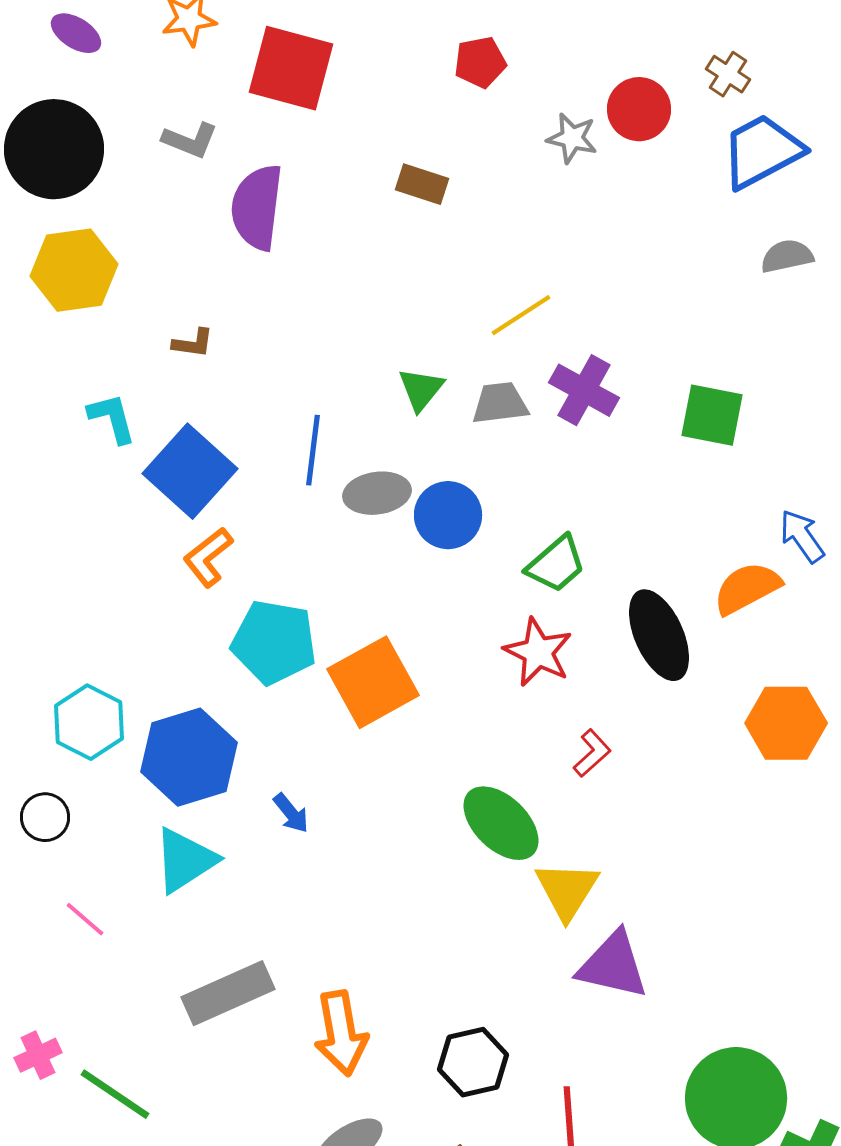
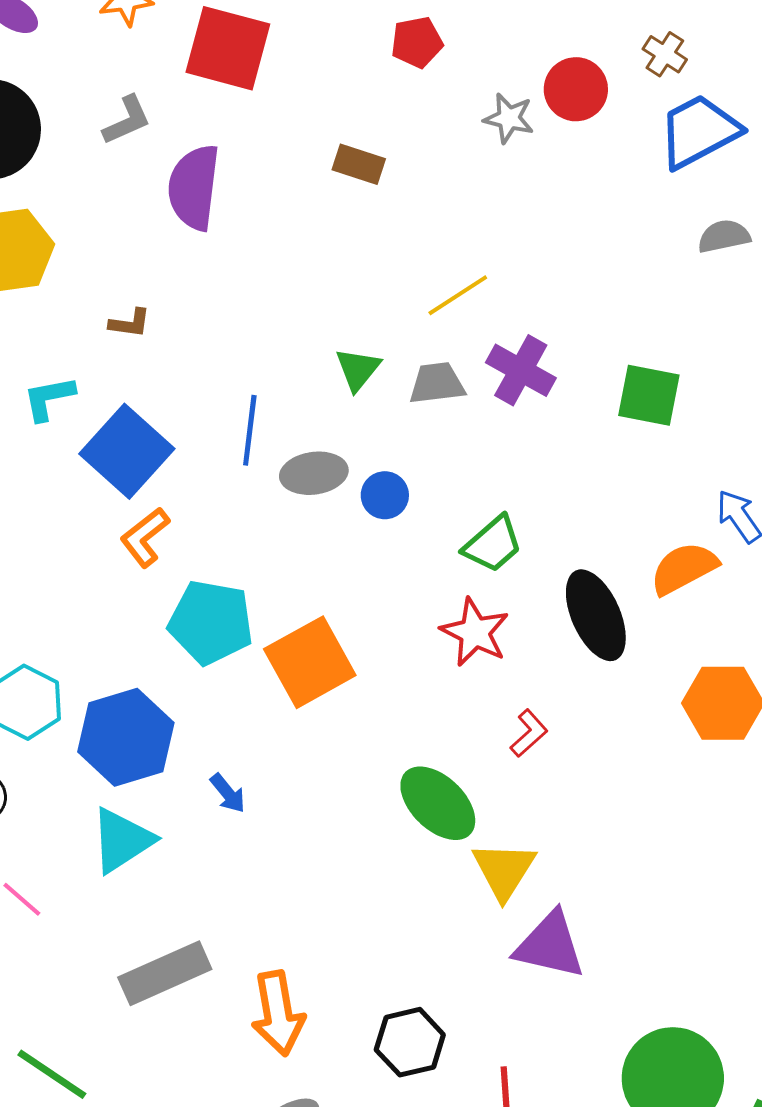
gray L-shape: (190, 140) -> (127, 120), turned -46
cyan L-shape: (112, 418) -> (49, 398), turned -86
blue circle: (448, 515) -> (385, 495), size x0.7

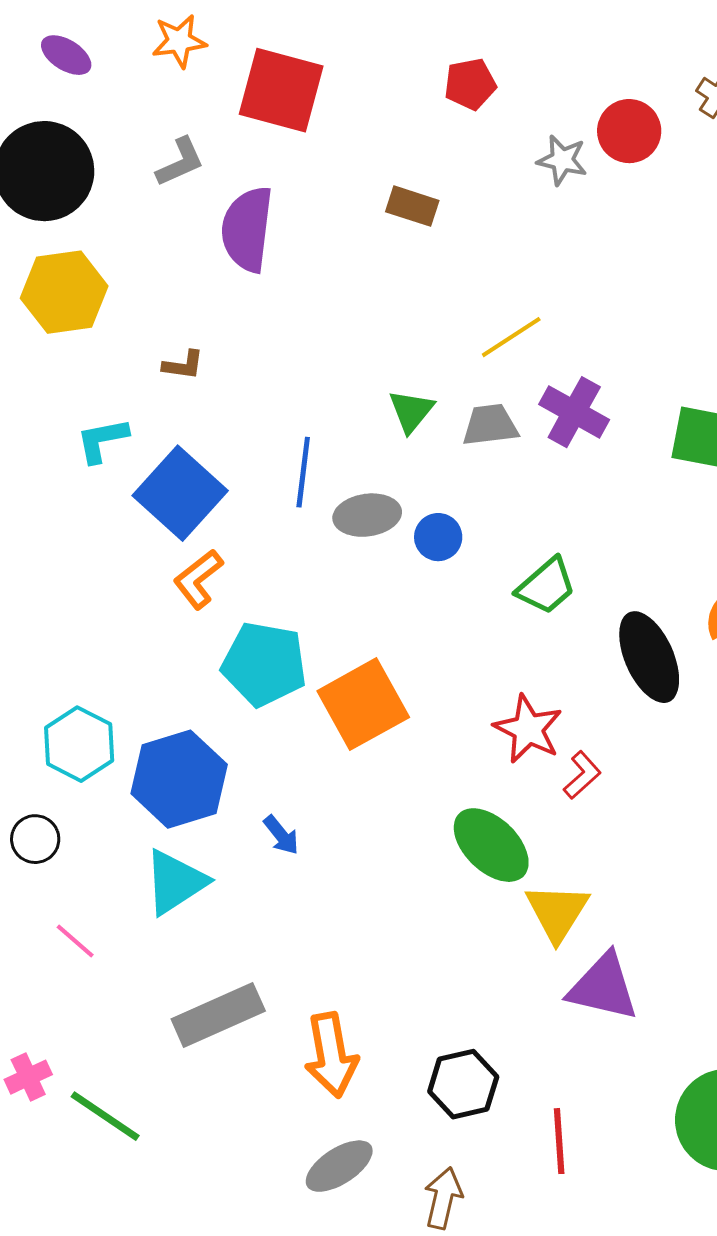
red star: (475, 632) -> (528, 729), moved

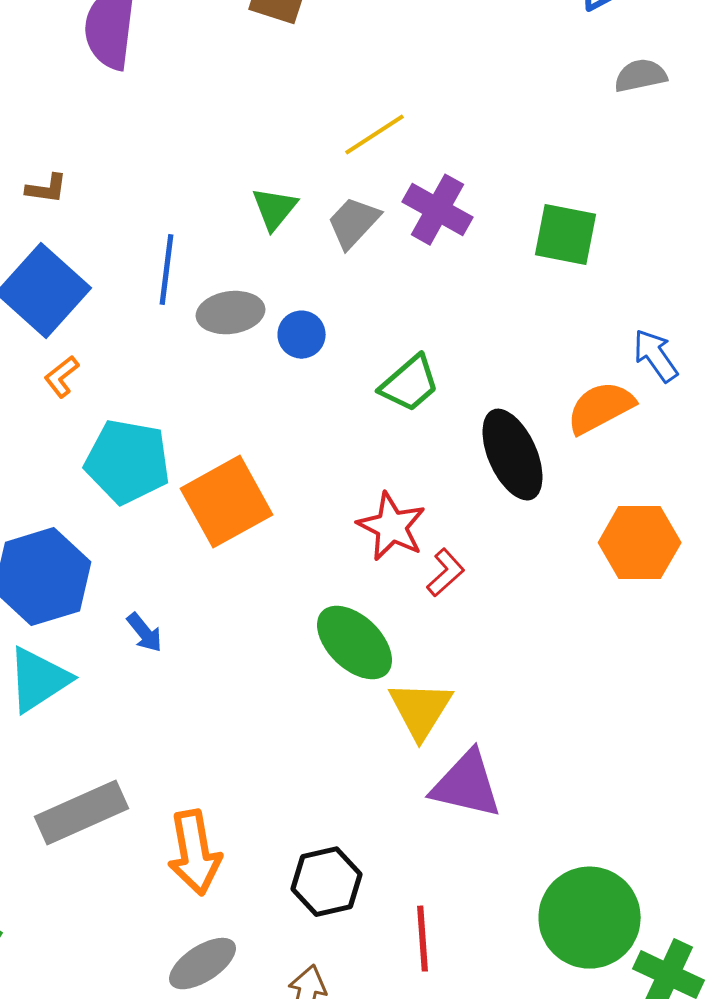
brown L-shape: (183, 365) -> (46, 189), moved
gray trapezoid: (490, 425) -> (354, 223), turned -40
orange L-shape: (198, 579) -> (62, 377), size x0.7

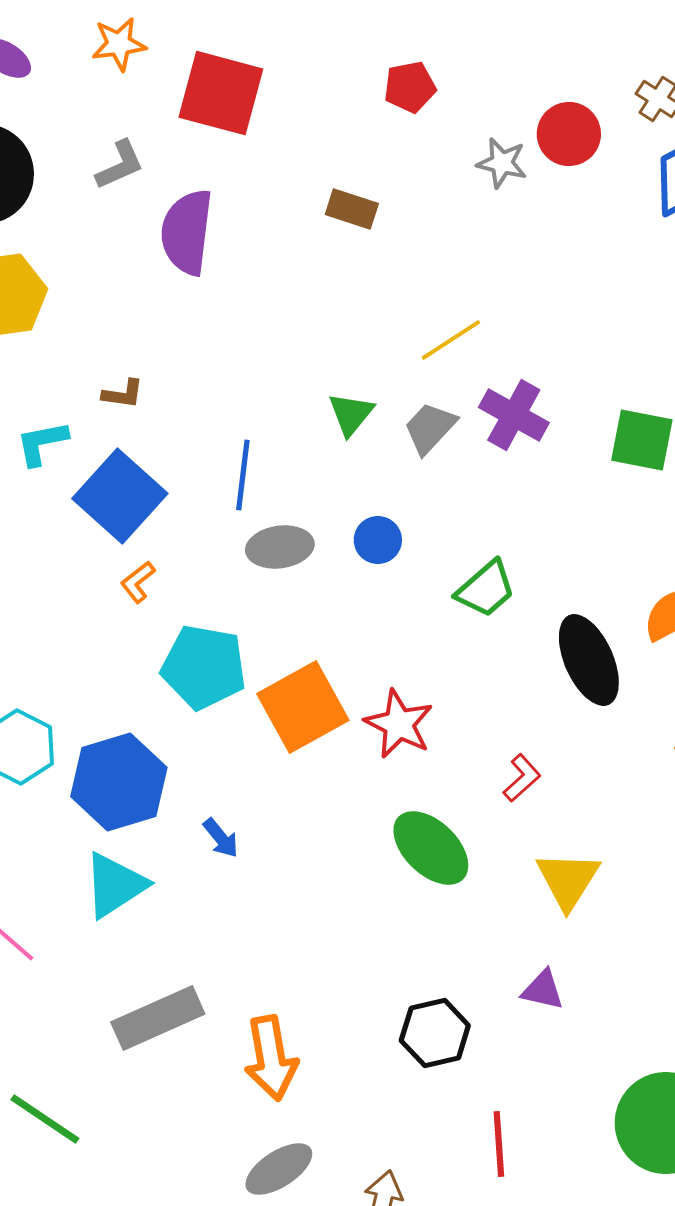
gray ellipse: (230, 313) -> (280, 547), moved
red star: (392, 527) -> (399, 724), moved
yellow triangle: (420, 710) -> (568, 880), moved
purple triangle: (466, 785) -> (543, 990), size x0.6
black hexagon: (326, 882) -> (435, 1033), moved

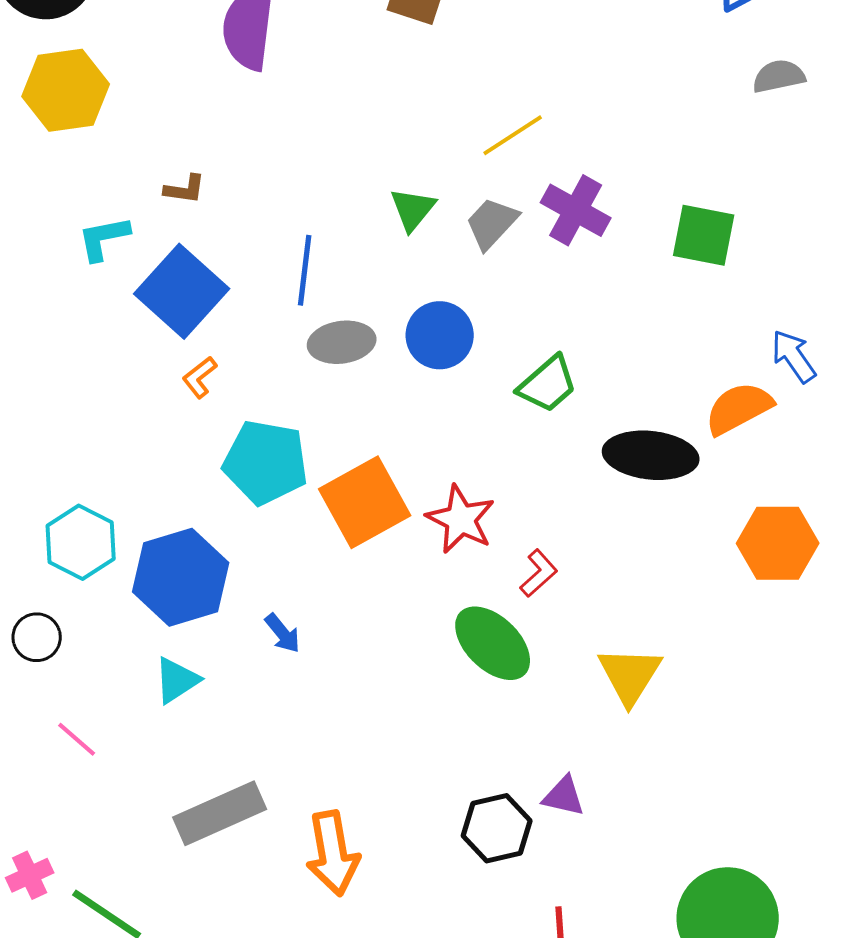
blue circle: (378, 540) -> (440, 335), size x1.4
black ellipse: (589, 660) -> (651, 455), turned -60
red L-shape: (522, 778) -> (539, 573), moved
cyan triangle: (115, 885) -> (177, 680), size x0.7
purple triangle: (543, 990) -> (564, 796), moved

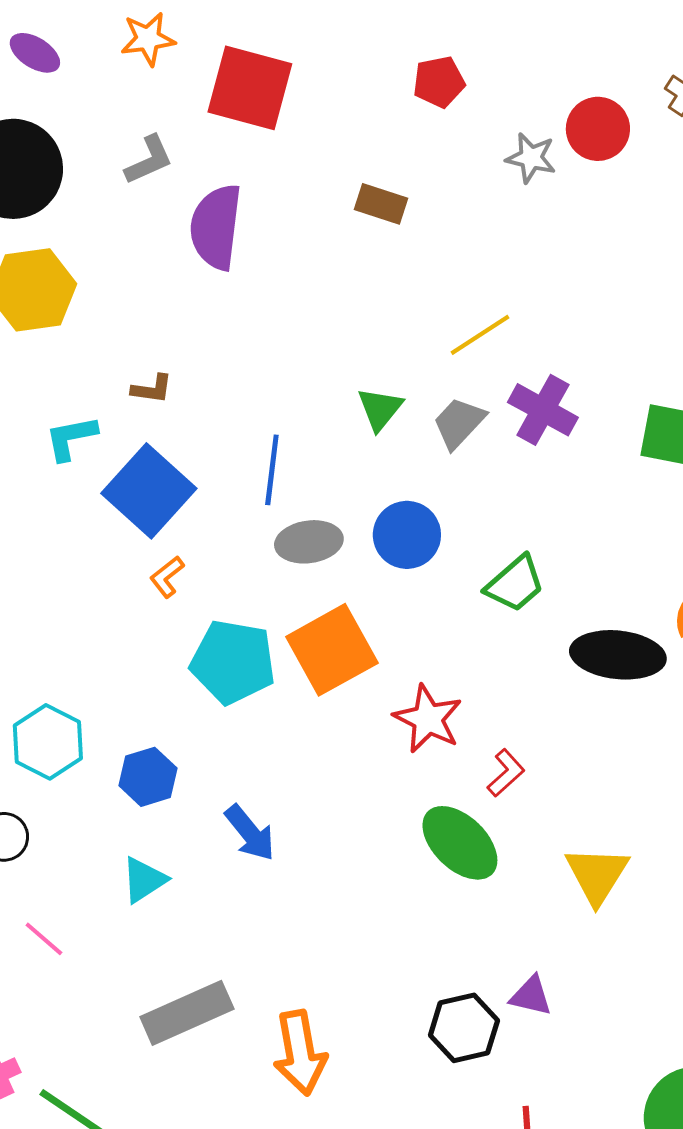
orange square: (365, 502) -> (332, 650), moved
blue hexagon: (181, 577) -> (148, 777), size x0.6
blue arrow: (283, 633) -> (250, 833), size x1.4

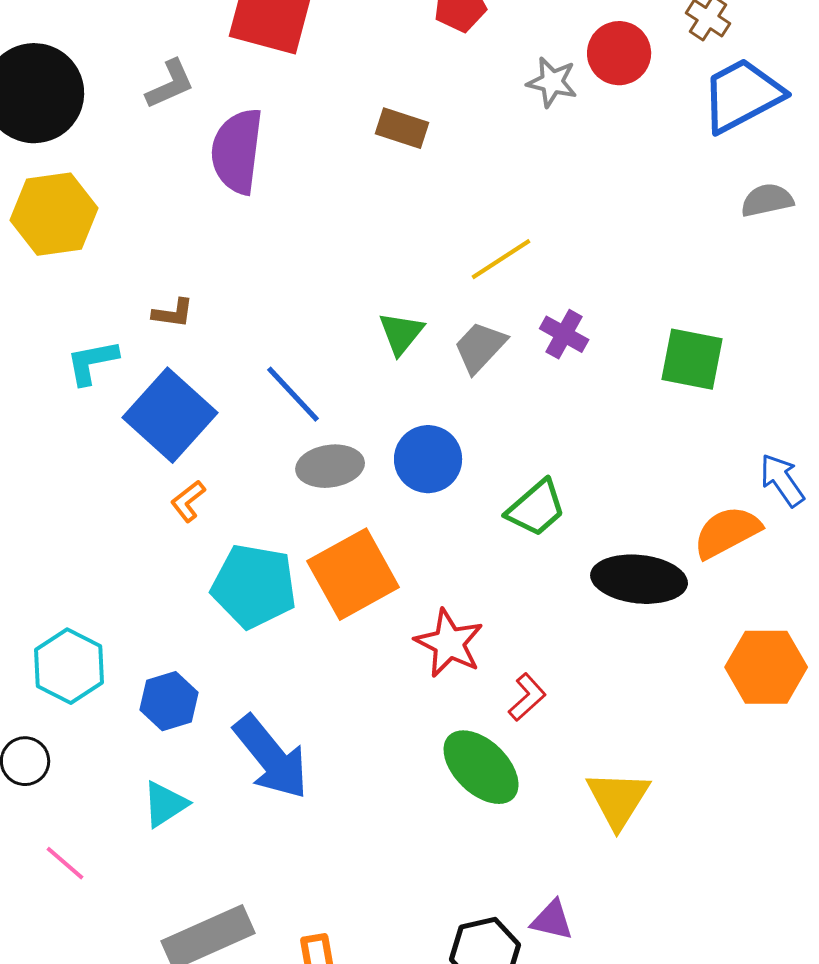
purple cross: (543, 410) -> (564, 334), size x0.7
blue line: (272, 470) -> (293, 394), turned -50
blue arrow: (250, 833) -> (271, 757), size x1.5

